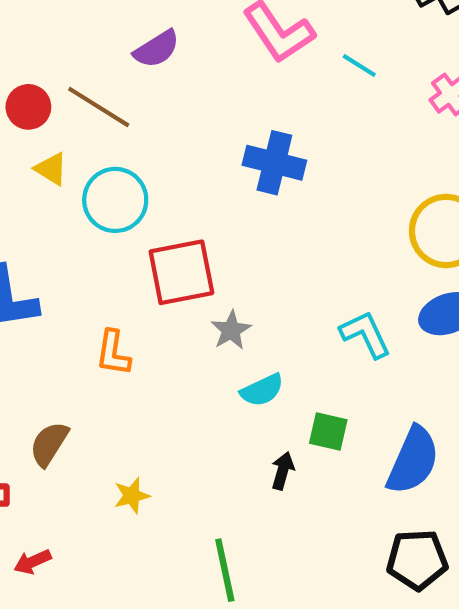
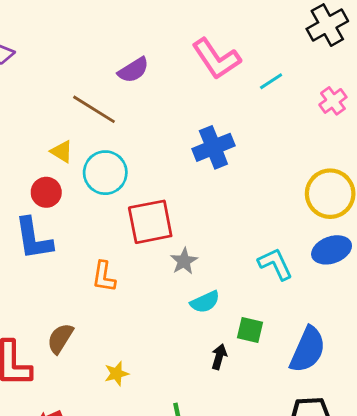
cyan line: (359, 66) -> (271, 81), turned -65
red circle: (28, 107) -> (46, 192), moved
blue cross: (274, 163) -> (213, 147), turned -36

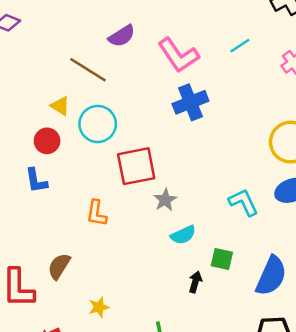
pink L-shape: (216, 59) -> (178, 55), moved
blue L-shape: (34, 239) -> (36, 181), size x0.7
yellow star: (116, 374) -> (99, 307), moved

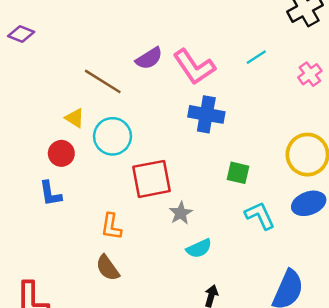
purple semicircle: (122, 36) -> (149, 58), moved
blue cross: (190, 102) -> (206, 114), turned 32
green square: (222, 259) -> (238, 173), moved
brown semicircle: (59, 266) -> (108, 268), moved, turned -68

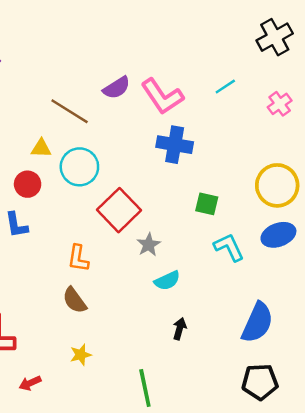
yellow triangle: (75, 118) -> (41, 148), turned -30
red square: (151, 179) -> (119, 210), turned -33

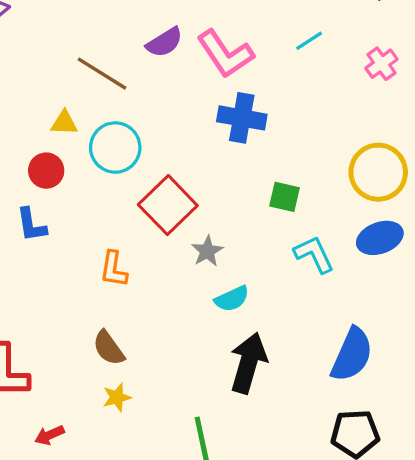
brown semicircle: (75, 300) -> (109, 348), moved
black arrow: (180, 329) -> (248, 363), size x2.0

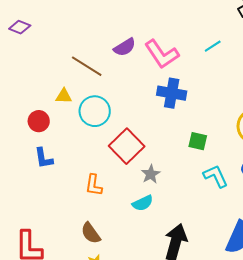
red circle: (46, 171) -> (39, 121), moved
cyan semicircle: (232, 299) -> (143, 203), moved

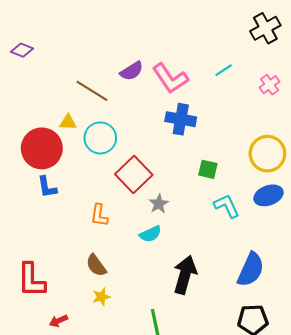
red circle: (39, 121) -> (42, 148), size x1.8

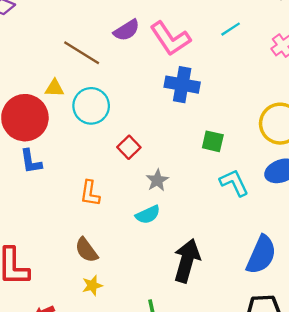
red square: (134, 175) -> (129, 147), size x0.6

